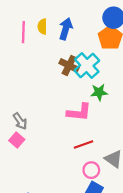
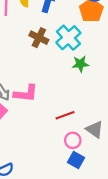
brown cross: (69, 65) -> (39, 38), moved
pink L-shape: (79, 112) -> (26, 93), moved

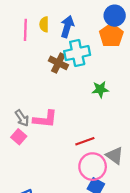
cyan cross: (68, 38) -> (77, 53), moved, turned 30
pink circle: (73, 140) -> (93, 167), size x1.6

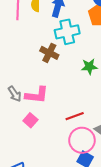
brown cross: (58, 63) -> (49, 53), moved
pink square: (19, 137) -> (30, 120), moved

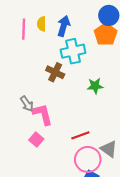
gray arrow: (15, 94) -> (27, 104), moved
pink L-shape: (37, 95) -> (43, 114), turned -110

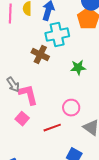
red line: (80, 135) -> (52, 128), moved
pink circle: (88, 159) -> (71, 108), moved, size x0.7

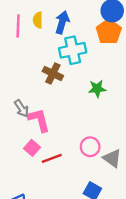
pink circle: (71, 108) -> (90, 147), moved
red line: (52, 128) -> (52, 158), moved

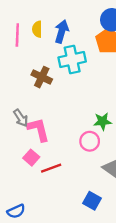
brown cross: (53, 73) -> (42, 77), moved
green star: (97, 89) -> (102, 121), moved
pink circle: (90, 147) -> (90, 141), moved

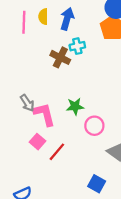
cyan cross: (72, 60) -> (77, 46), size x0.6
brown cross: (42, 77) -> (60, 57), moved
green star: (102, 121) -> (75, 106), moved
red line: (51, 168) -> (57, 152), turned -30

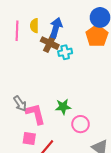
brown cross: (60, 57) -> (50, 43), moved
pink square: (38, 142) -> (29, 138), turned -32

